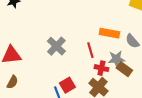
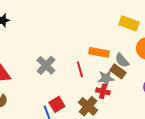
red cross: (101, 68) -> (103, 91), moved
brown rectangle: (124, 69) -> (118, 71), moved

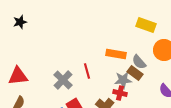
gray cross: (46, 65) -> (63, 80), moved
red line: (80, 69) -> (87, 71), moved

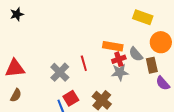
brown rectangle: (135, 73) -> (152, 65), moved, turned 42
red cross: (120, 93) -> (119, 59), moved, turned -32

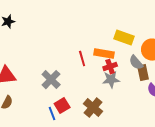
yellow rectangle: (143, 17) -> (124, 38), moved
gray semicircle: (136, 54) -> (136, 63), moved
red line: (84, 63) -> (82, 59), moved

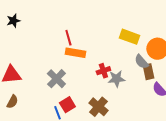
orange rectangle: (104, 54) -> (75, 53), moved
red line: (82, 59) -> (68, 38), moved
red cross: (110, 67) -> (103, 71), moved

